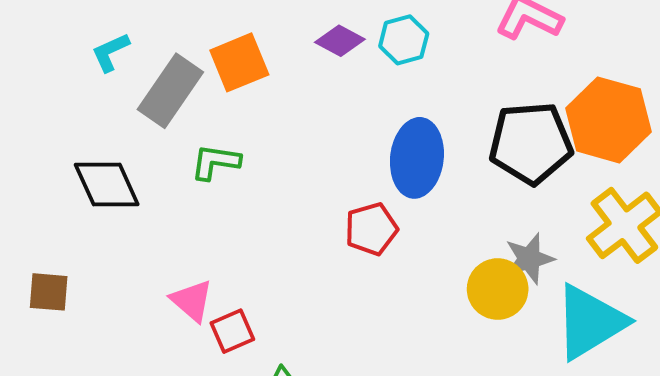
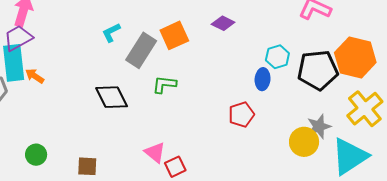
cyan hexagon: (404, 40) -> (277, 57), moved
blue ellipse: (417, 158) -> (263, 79), size x0.6
brown square: (49, 292) -> (87, 166), moved

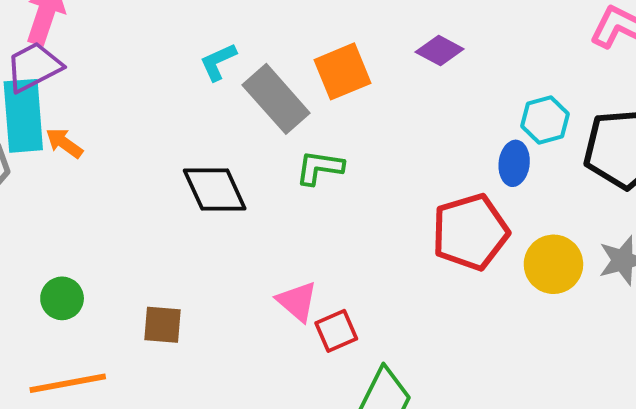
gray rectangle: (141, 50) -> (276, 99), turned -76
red pentagon: (241, 115) -> (470, 232), size x1.5
yellow circle: (304, 142) -> (553, 264), moved

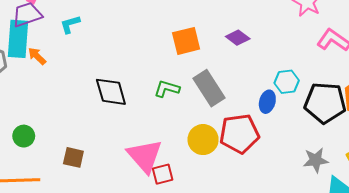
cyan L-shape: (218, 62) -> (70, 24), moved
gray rectangle: (276, 99) -> (209, 88), moved
yellow circle: (553, 264) -> (203, 140), moved
pink triangle: (297, 301) -> (145, 156), size x1.6

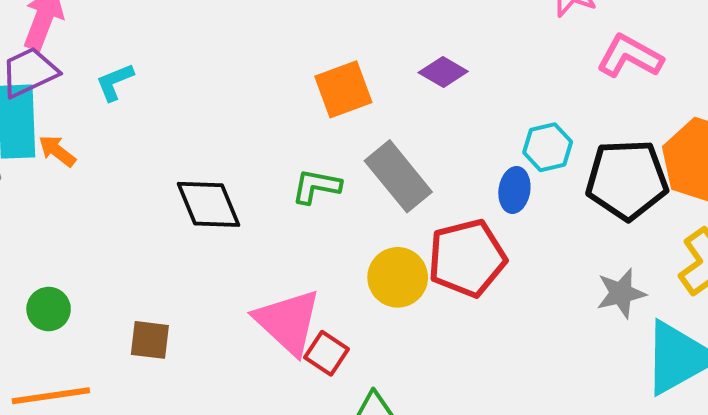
red square: (163, 174) -> (326, 353), turned -35

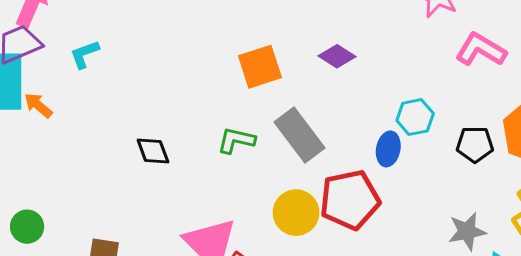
black pentagon: (627, 180) -> (475, 144), size x0.6
black diamond: (209, 204) -> (153, 151), size x0.7

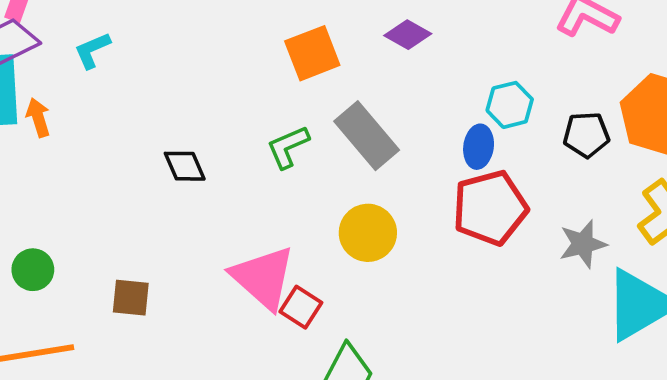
orange arrow: (38, 105) -> (38, 117), turned 36
green L-shape: (236, 140) -> (288, 147), turned -33
red pentagon: (350, 200) -> (490, 208), moved

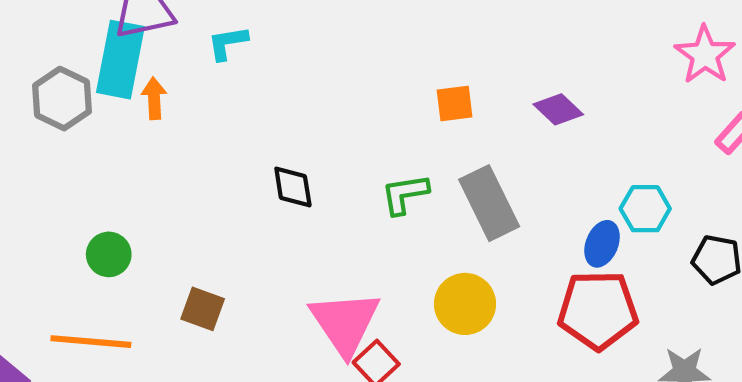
orange square: (312, 53) -> (455, 104), size x0.7

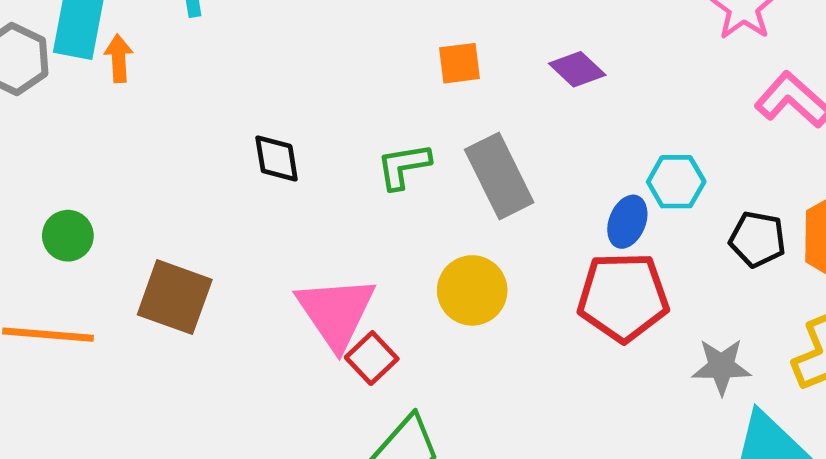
brown square: (203, 309) -> (175, 297), size x1.5

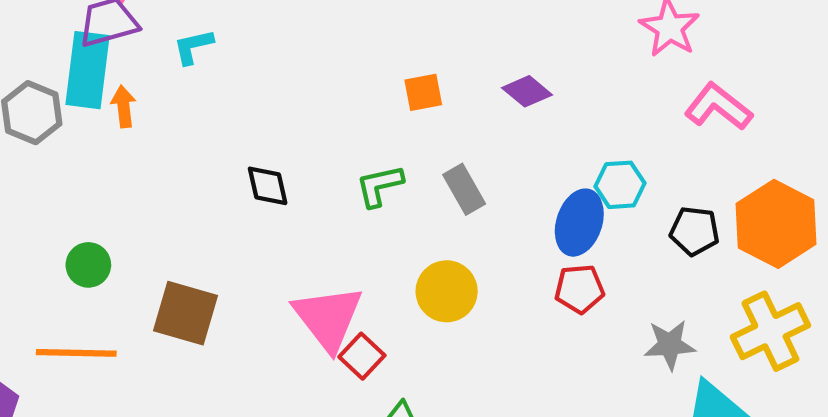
gray rectangle: (499, 176) -> (464, 189), size x0.7
blue ellipse: (627, 222) -> (579, 223), size x1.4
red pentagon: (623, 297) -> (579, 289), size x0.6

